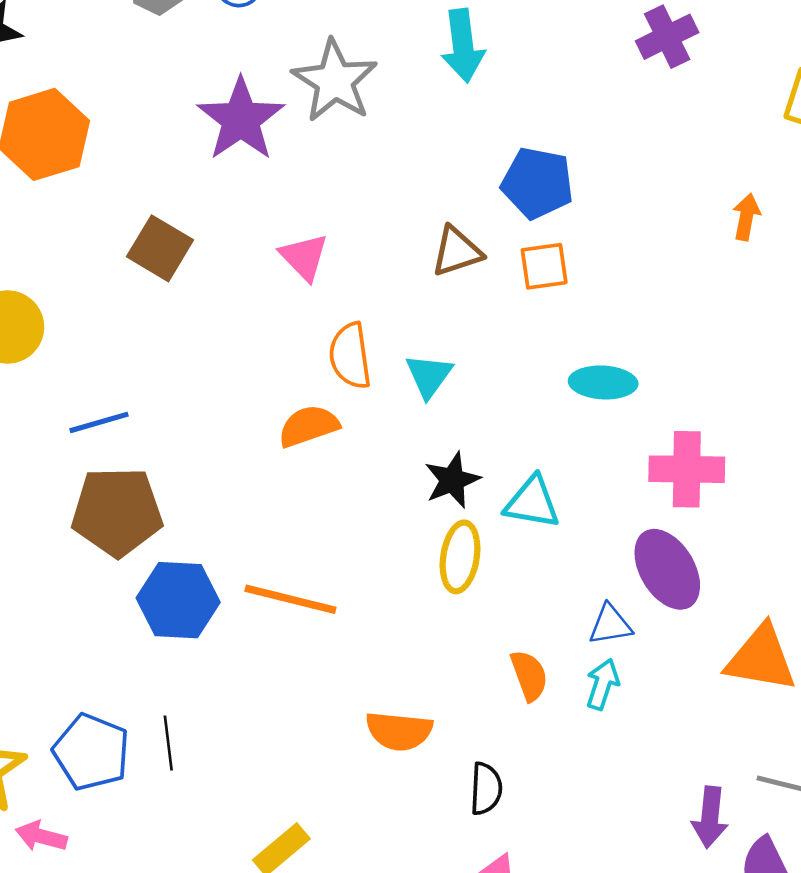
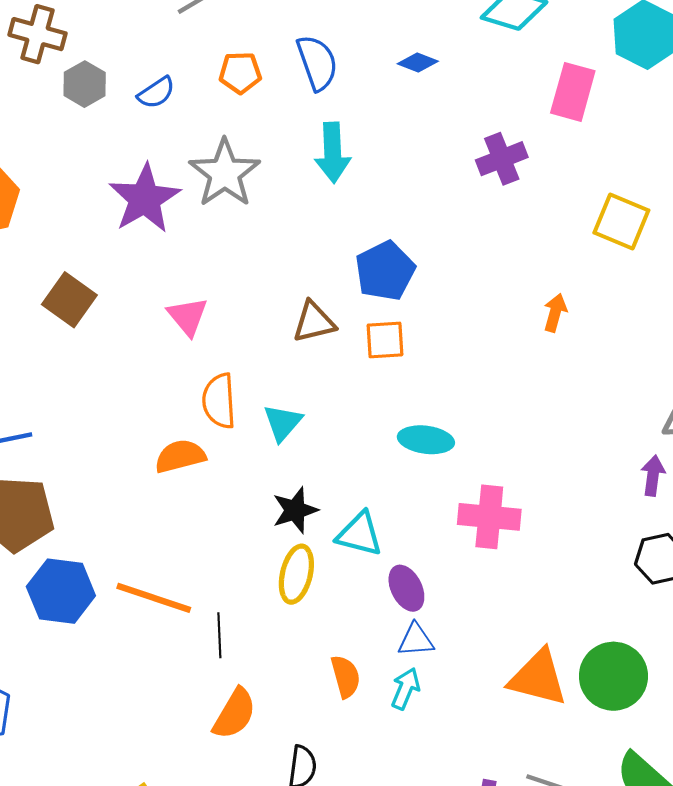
blue pentagon: (537, 183) -> (385, 271), turned 30
purple ellipse: (667, 569) -> (406, 588), moved, size x0.7
orange semicircle: (399, 731) -> (234, 714), turned -70
black line: (168, 743) -> (219, 635), moved

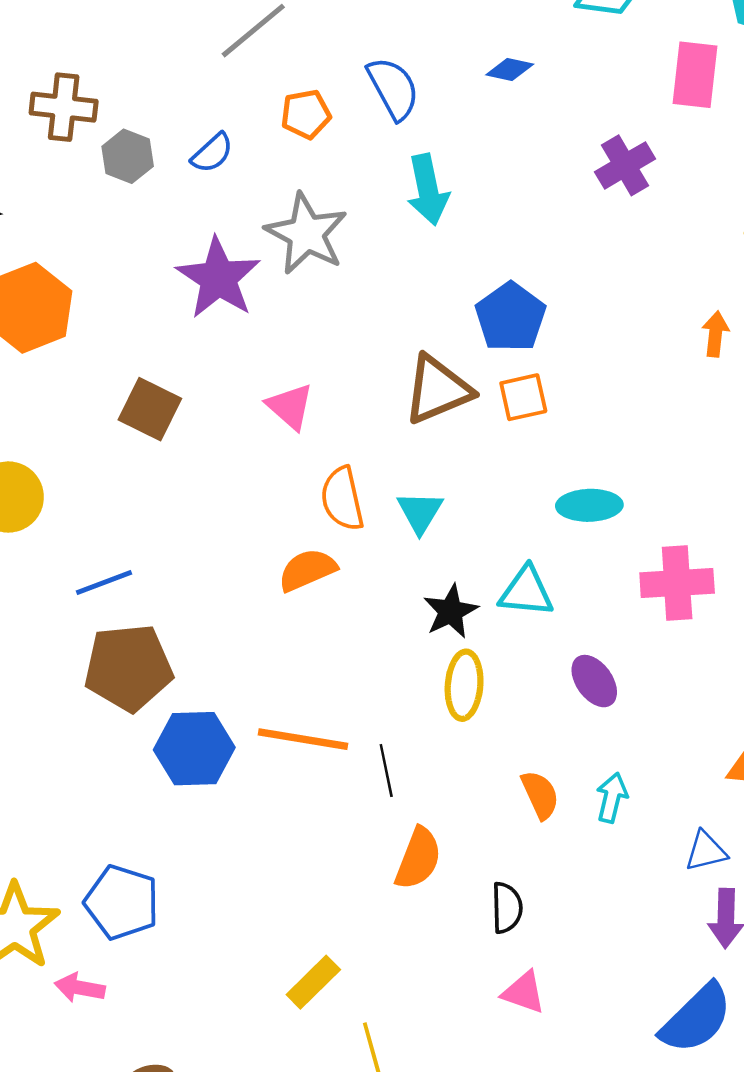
brown triangle: (314, 322) -> (438, 390), size x1.4
cyan triangle: (360, 534) -> (526, 592), moved
blue triangle: (416, 640) -> (706, 851), moved

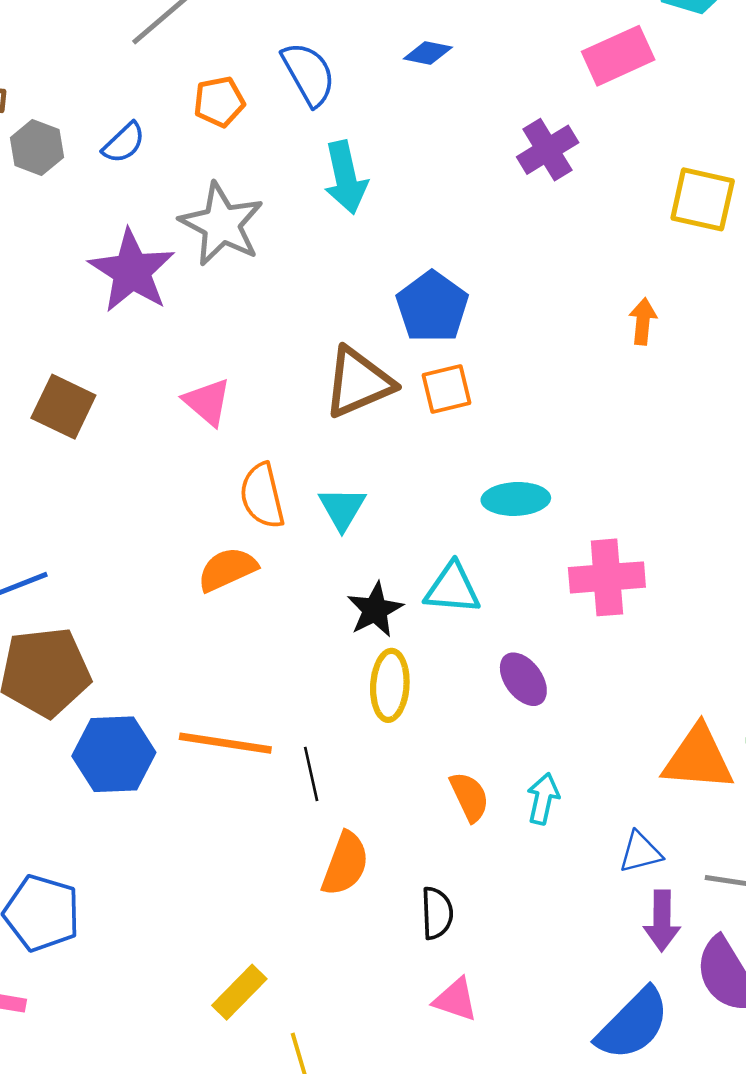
pink rectangle: (695, 75) -> (618, 56), turned 60

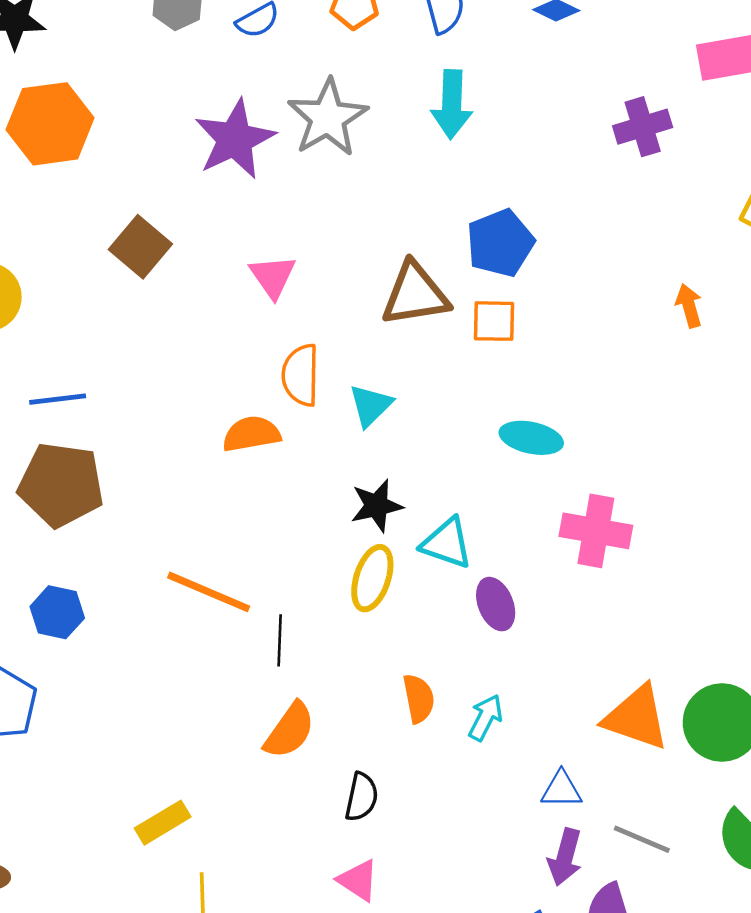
orange arrow: (643, 321) -> (689, 306), turned -36
cyan triangle: (452, 588) -> (447, 543), moved
blue hexagon: (114, 754) -> (57, 612), moved, size x0.7

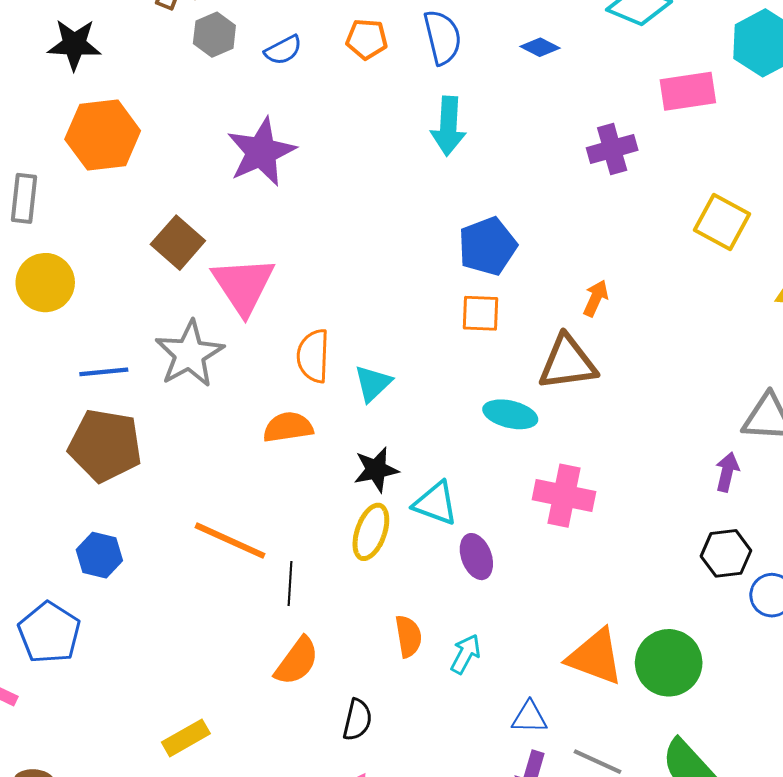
gray star: (328, 118) -> (189, 354), moved
pink triangle: (273, 276) -> (243, 285), moved, size x1.6
brown triangle: (415, 294) -> (567, 363), moved
orange arrow: (689, 306) -> (596, 298), moved, turned 39
orange semicircle: (251, 434) -> (288, 427), moved

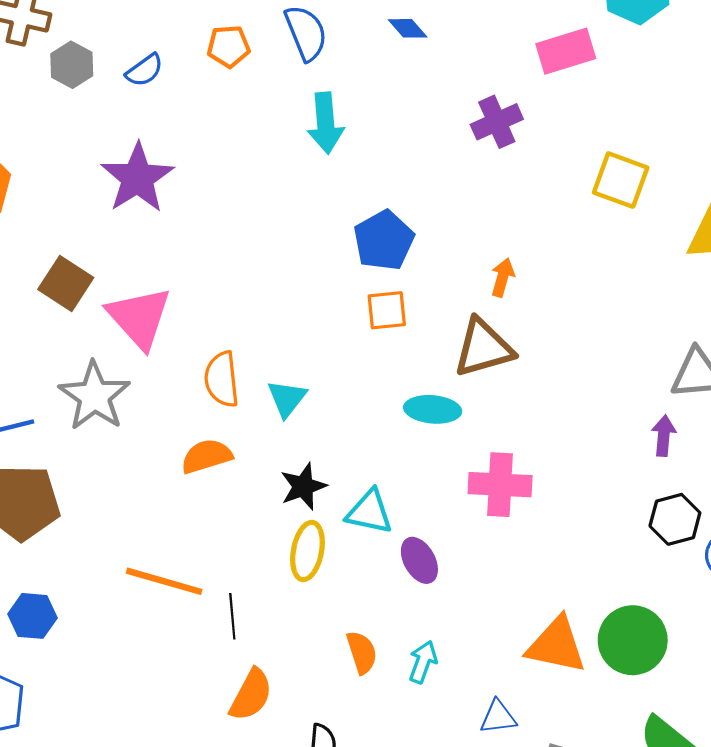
blue diamond: (540, 47) -> (408, 28), turned 30

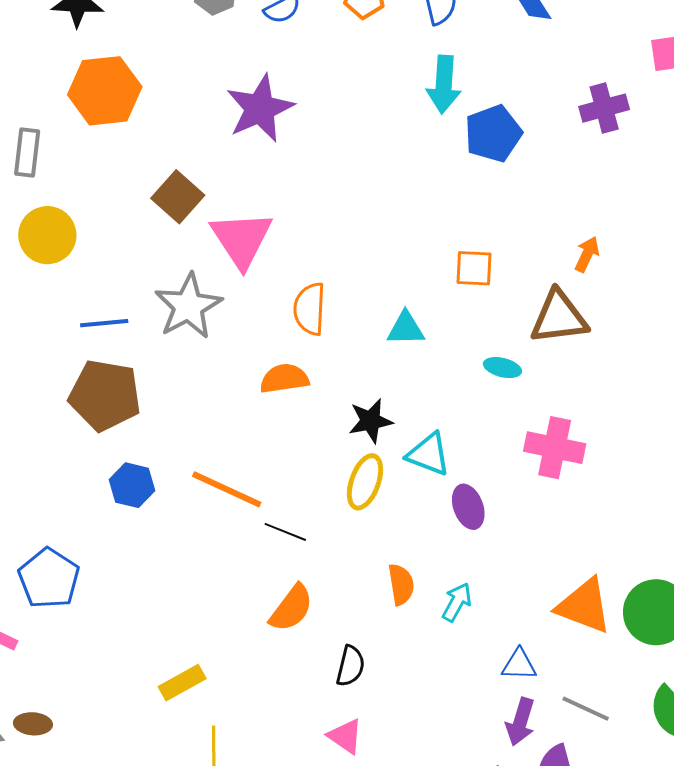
blue pentagon: (384, 240) -> (493, 134), moved
cyan triangle: (287, 398) -> (406, 328), moved, turned 42
cyan ellipse: (433, 409) -> (502, 368), size x0.7
blue hexagon: (32, 616) -> (132, 485), moved
black line: (232, 616) -> (285, 532), turned -72

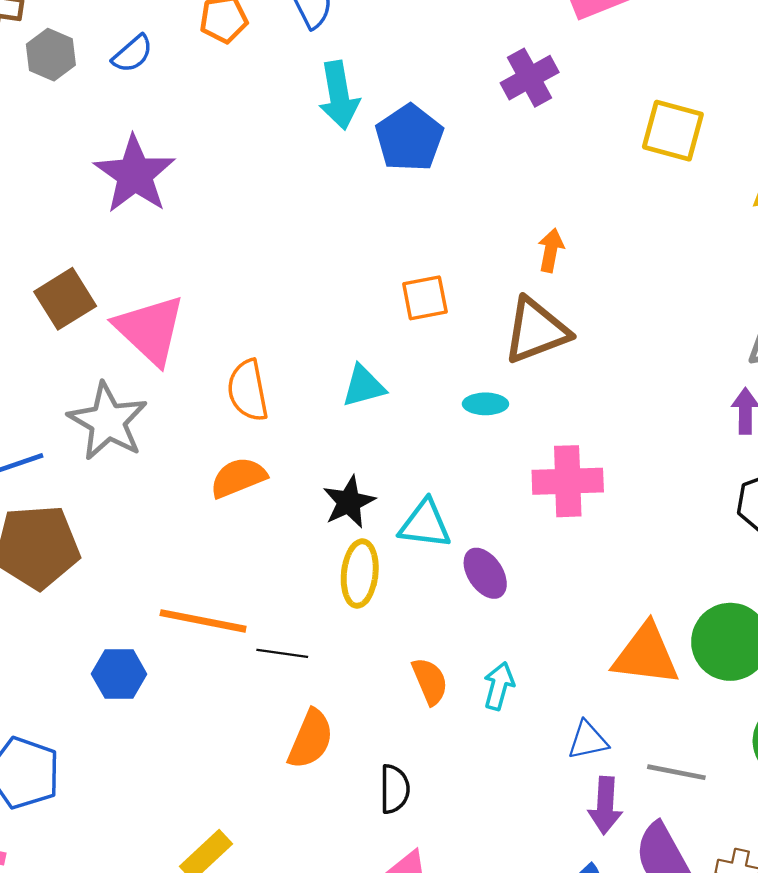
brown square: (178, 197) -> (65, 299), turned 30
blue hexagon: (132, 485) -> (119, 674), moved

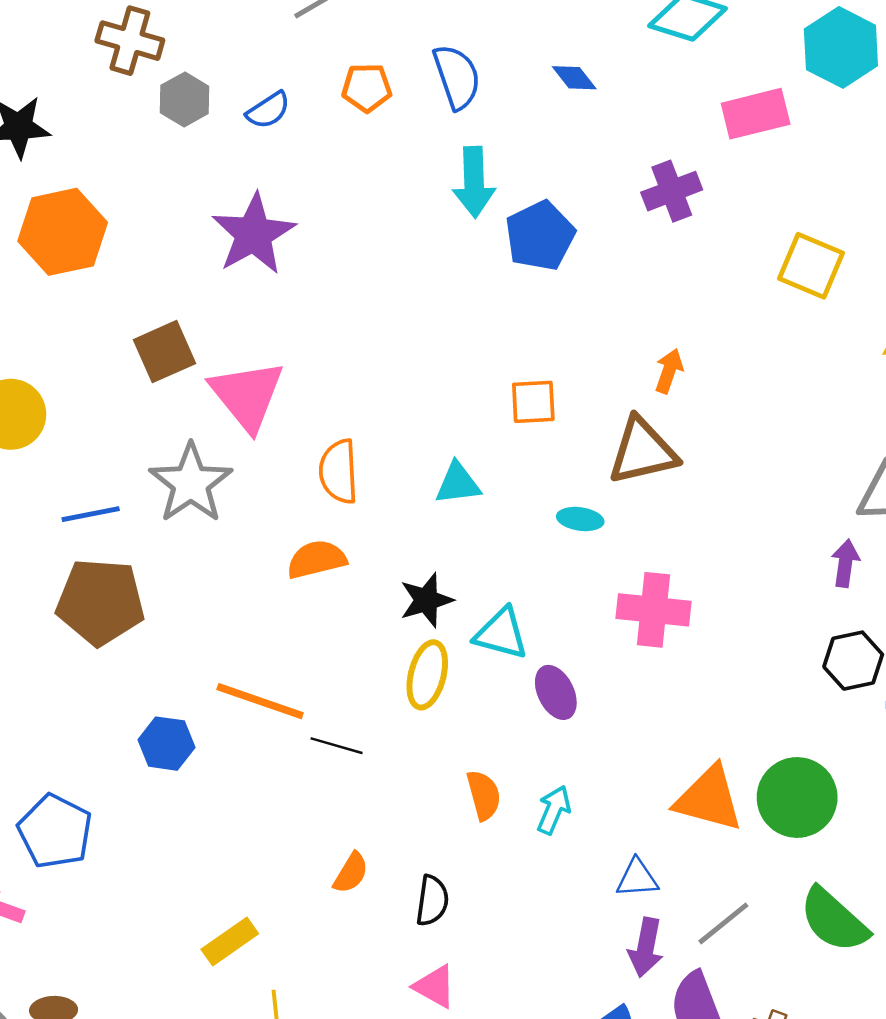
orange semicircle: (311, 739) -> (351, 873), moved, size x0.7
gray line: (676, 772) -> (723, 923), turned -58

